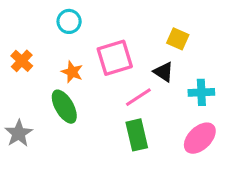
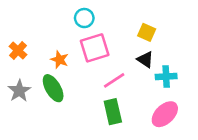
cyan circle: (69, 21) -> (84, 18), moved
black triangle: (164, 72) -> (145, 60), moved
gray star: (19, 133) -> (19, 91), moved

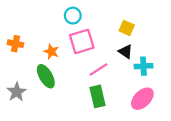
orange cross: (18, 51) -> (15, 44), turned -32
gray star: (19, 91) -> (17, 92), moved

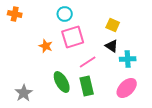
orange cross: (15, 44) -> (15, 14), moved
green ellipse: (46, 76) -> (62, 82), moved
gray star: (17, 92) -> (24, 93), moved

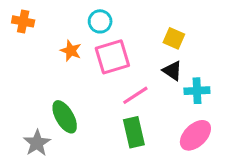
orange star: (46, 46) -> (71, 51), moved
green ellipse: (62, 82) -> (65, 117), moved

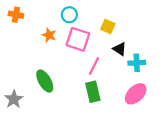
yellow square: (174, 38) -> (108, 26), moved
pink square: (112, 57) -> (78, 39), turned 35
pink line: (135, 95) -> (94, 66), turned -30
gray star: (37, 143) -> (14, 99), moved

